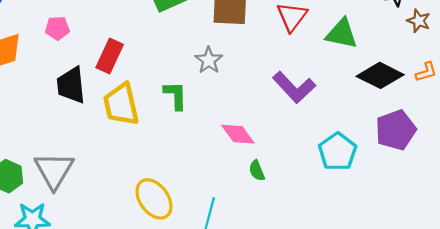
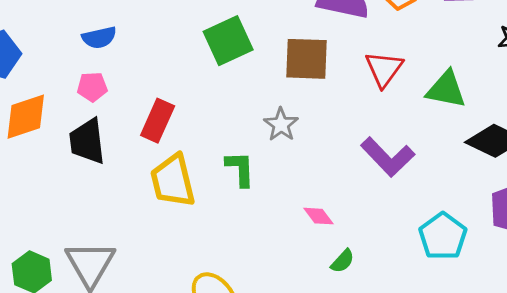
black trapezoid: (71, 85) -> (87, 141), moved
pink diamond: (238, 134) -> (318, 216), size x0.7
green semicircle: (257, 171) -> (343, 261), turned -115

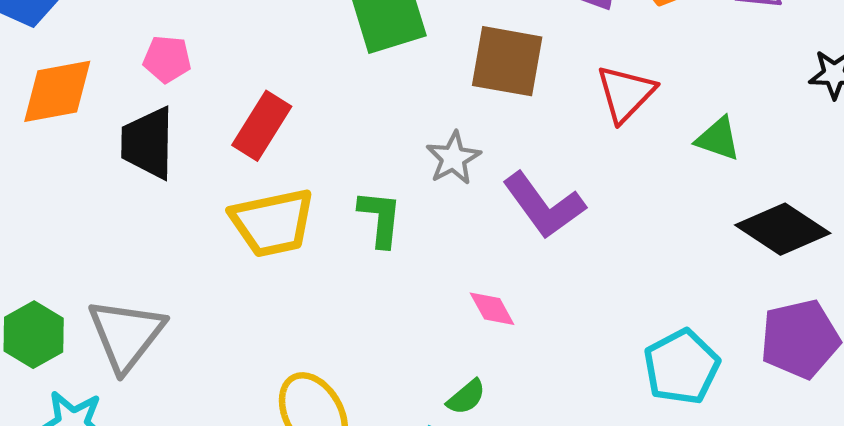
green triangle: (446, 89) -> (718, 139), size x0.7
purple L-shape: (388, 157) -> (544, 205), moved
yellow trapezoid: (173, 181) -> (273, 223), turned -96
green semicircle: (343, 261) -> (466, 397), moved

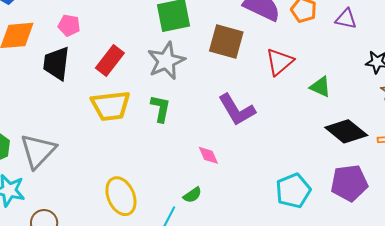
gray star: (453, 158) -> (166, 61), moved, size x1.5

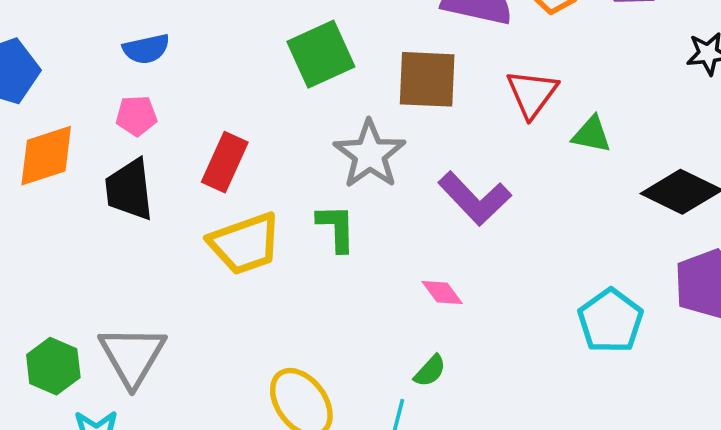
gray star: (166, 61) -> (370, 154), moved
green triangle: (320, 87) -> (592, 134), moved

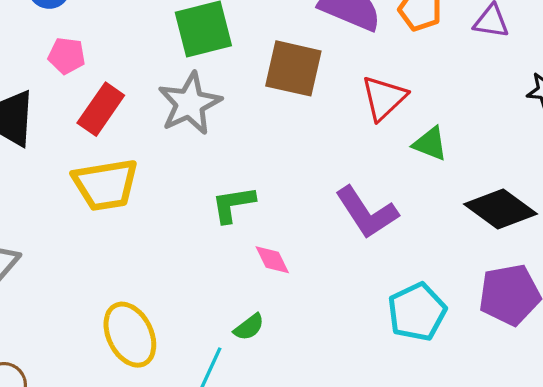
pink pentagon: (136, 116) -> (67, 56), moved
gray star: (370, 154) -> (190, 104), moved
purple L-shape: (475, 198) -> (367, 212), moved
green L-shape: (336, 228) -> (233, 204), moved, turned -108

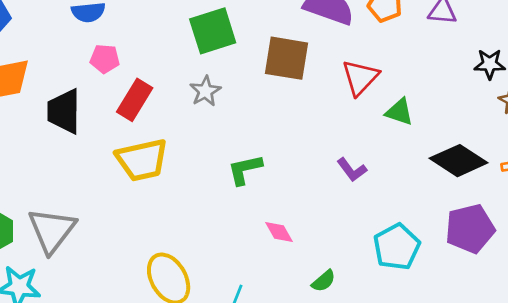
gray star: (190, 104) -> (205, 91), size x0.6
purple L-shape: (367, 212) -> (352, 170), size x0.6
pink diamond: (272, 260) -> (279, 232), moved
green semicircle: (249, 327) -> (324, 281), moved

